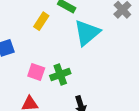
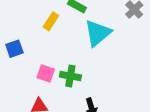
green cross: (60, 75) -> (70, 76), turned 30

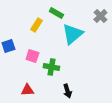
pink square: (46, 73) -> (32, 56), moved

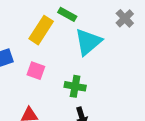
yellow rectangle: (36, 25) -> (41, 30), size x1.5
green cross: (51, 67) -> (75, 86), moved

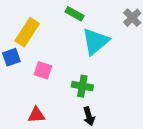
yellow rectangle: (41, 30) -> (27, 32), moved

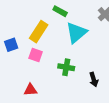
yellow rectangle: (27, 32) -> (39, 32), moved
black arrow: (89, 116) -> (94, 79), moved

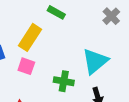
cyan triangle: (76, 33) -> (95, 61), moved

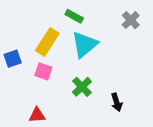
cyan triangle: (95, 61) -> (84, 44), moved
green cross: (64, 81) -> (82, 87), turned 36

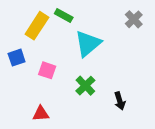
green rectangle: (74, 16) -> (64, 16), moved
yellow rectangle: (47, 42) -> (37, 26), moved

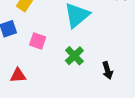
red triangle: (41, 114) -> (18, 75), moved

